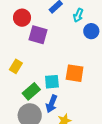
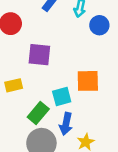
purple square: (38, 35) -> (39, 55), moved
yellow rectangle: (16, 66) -> (14, 85), turned 56

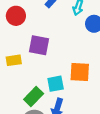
yellow rectangle: (14, 85) -> (14, 60), moved

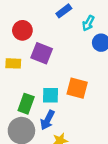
red circle: (16, 16) -> (22, 30), moved
green rectangle: (34, 97) -> (26, 104), turned -36

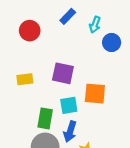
red circle: (22, 30) -> (30, 31), moved
purple square: (42, 53) -> (63, 73), moved

